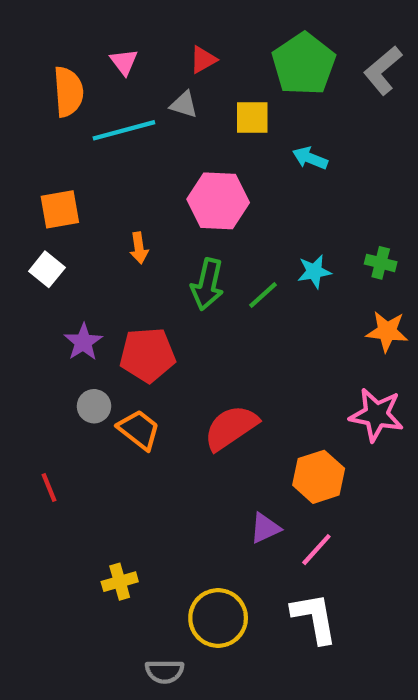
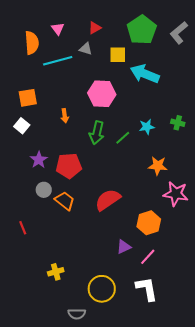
cyan arrow: (310, 158) -> (145, 74), size x1.8
orange star: (387, 331) -> (158, 166), moved

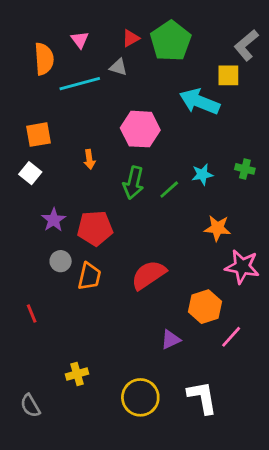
green pentagon: (142, 30) -> (171, 41), moved
yellow square: (118, 55) -> (228, 75), moved
orange trapezoid: (65, 201) -> (89, 276), turned 65
pink line: (148, 257) -> (231, 337), moved
gray semicircle: (77, 314) -> (30, 406), moved, turned 60

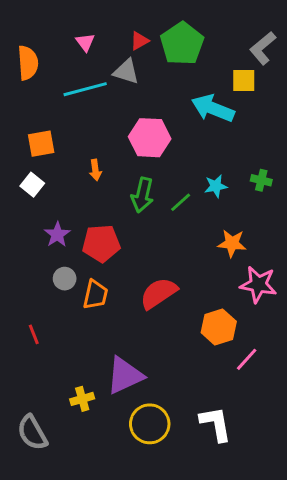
orange semicircle: (44, 59) -> (28, 63), moved
gray triangle: (118, 67) -> (126, 72), size x1.4
purple triangle: (171, 340) -> (125, 375), moved, size x1.8
gray semicircle: (30, 406) -> (32, 433), size x1.4

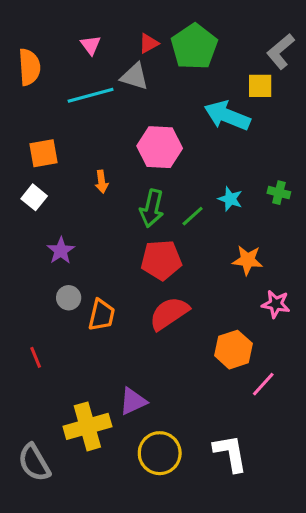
cyan star: (216, 186) -> (230, 199), turned 30
red pentagon: (101, 243) -> (161, 260), moved
pink star: (258, 284) -> (276, 304), size x0.7
purple triangle: (125, 375) -> (133, 401), size x0.7
yellow cross: (82, 399) -> (87, 426), size x1.8

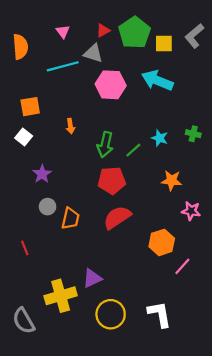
yellow square: (260, 86) -> (164, 43), moved
pink hexagon: (160, 147) -> (111, 85), moved

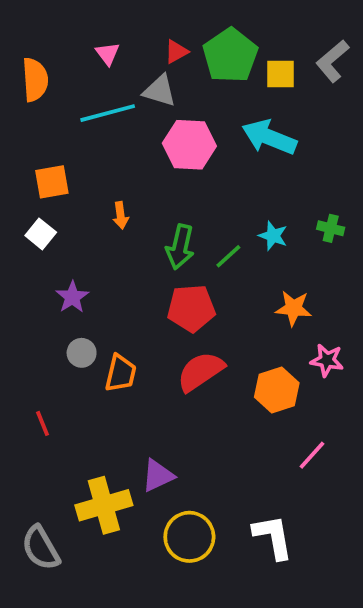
orange hexagon: (162, 242) -> (277, 390), moved

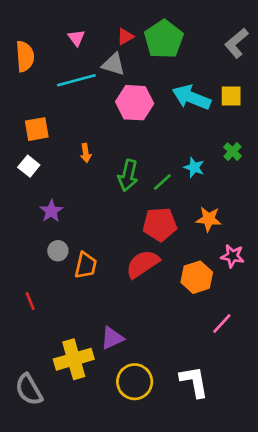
yellow square: (280, 74) -> (231, 96), moved
green cross: (331, 228) -> (232, 152), moved, turned 30
red pentagon: (191, 308) -> (160, 224), moved

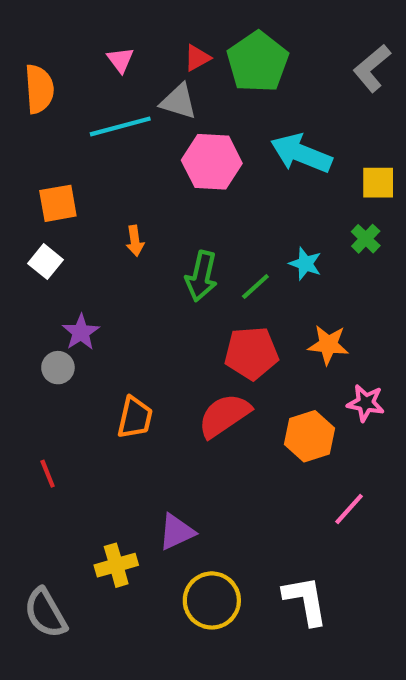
yellow square: (231, 96) -> (378, 183), moved
gray circle: (58, 251) -> (58, 368), moved
yellow cross: (74, 359) -> (116, 565), size x0.7

